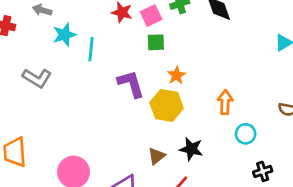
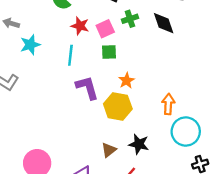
cyan line: (91, 49) -> (70, 55), moved
cyan circle: (246, 134) -> (186, 132), size x1.6

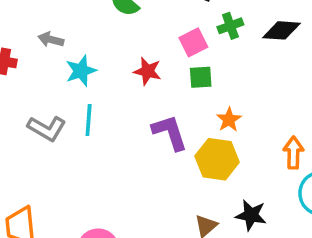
black diamond: (164, 23) -> (281, 30), turned -65
red star: (80, 26) -> (148, 71), moved
cyan line: (70, 55) -> (89, 120), moved

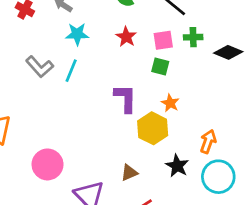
red star: (148, 71) -> (126, 37), moved
orange star: (229, 120) -> (170, 103), turned -30
black star: (251, 215) -> (177, 166), moved

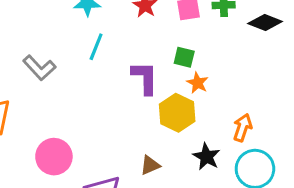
gray L-shape: (40, 67) -> (39, 68), moved
green square: (160, 67) -> (184, 57), moved
cyan line: (71, 71) -> (96, 47), moved

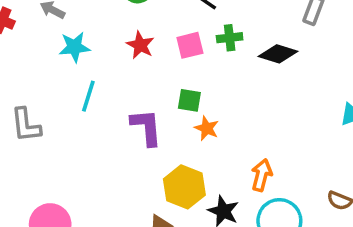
gray L-shape: (39, 68) -> (26, 125), turned 40
yellow hexagon: (177, 113) -> (184, 187), moved

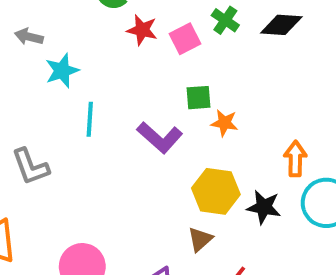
green cross: (230, 38) -> (225, 20), turned -35
red star: (140, 45) -> (142, 30), moved
purple L-shape: (146, 127) -> (160, 137), turned 150

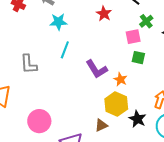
pink square: (185, 39) -> (133, 37), moved
green square: (199, 98) -> (138, 58), moved
orange star: (224, 123) -> (120, 79), moved

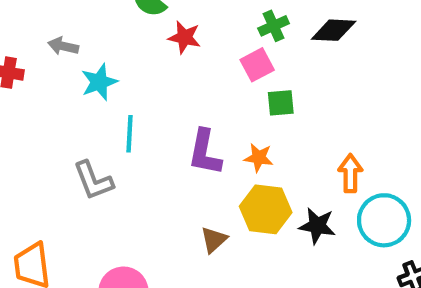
green cross: (146, 21) -> (274, 26), turned 32
gray L-shape: (29, 64) -> (93, 180), moved
purple L-shape: (97, 69) -> (205, 152), turned 60
brown triangle: (101, 125) -> (214, 240), moved

